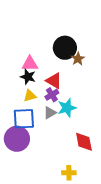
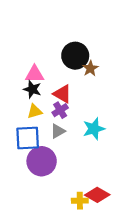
cyan star: (67, 108) -> (94, 129), moved
purple circle: (17, 139) -> (42, 161), moved
red diamond: (84, 142) -> (97, 195), moved, turned -50

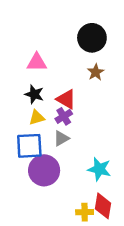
black circle: (75, 56) -> (92, 38), moved
pink triangle: (35, 74) -> (37, 62), moved
cyan star: (94, 129) -> (99, 169), moved, turned 30
red diamond: (97, 195) -> (103, 206), turned 70

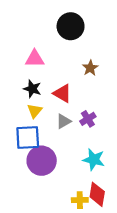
black circle: (92, 38) -> (71, 26), moved
purple cross: (64, 116) -> (88, 119), moved
yellow triangle: (37, 118) -> (35, 111), turned -35
gray triangle: (61, 138) -> (64, 121), moved

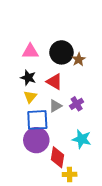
black circle: (71, 26) -> (61, 52), moved
blue square: (28, 137) -> (37, 120), moved
red diamond: (97, 194) -> (57, 157), moved

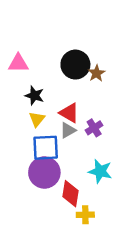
pink triangle: (30, 51) -> (18, 63), moved
red triangle: (54, 82) -> (69, 113), moved

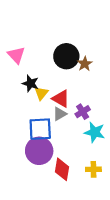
pink triangle: (18, 63) -> (16, 55), turned 48
yellow triangle: (37, 119) -> (41, 93), moved
cyan star: (100, 171) -> (95, 132), moved
yellow cross: (85, 215) -> (93, 169), moved

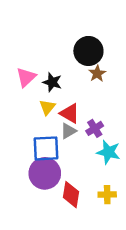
pink triangle: (16, 55) -> (26, 77), moved, turned 30
black circle: (66, 56) -> (88, 51), moved
black star: (30, 83) -> (52, 82), moved

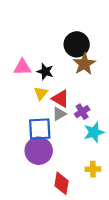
brown star: (97, 73) -> (84, 64), size x1.5
pink triangle: (26, 77) -> (22, 67), turned 42
cyan star: (108, 152) -> (94, 132), turned -30
red diamond: (71, 195) -> (61, 183), moved

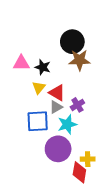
brown star: (84, 64) -> (79, 60), turned 30
cyan star: (94, 132) -> (67, 124), moved
purple circle: (39, 151) -> (58, 149), moved
red diamond: (61, 183) -> (79, 172), moved

